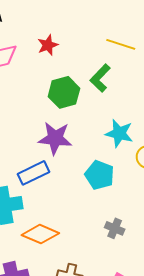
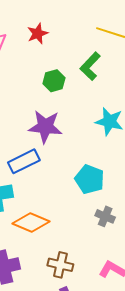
green hexagon: (64, 92) -> (54, 81), size x0.7
cyan pentagon: (99, 175) -> (90, 179), moved

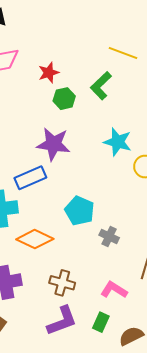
red star: (38, 34) -> (49, 73), moved
cyan pentagon: (90, 179) -> (80, 211), moved

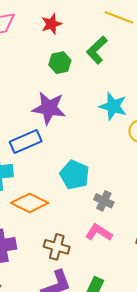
red star: (49, 73) -> (51, 24), moved
pink L-shape: (114, 290) -> (99, 233), moved

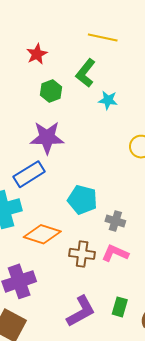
cyan star: (113, 106) -> (108, 100), moved, size x0.7
brown cross: (57, 247) -> (82, 254), moved

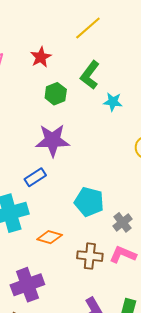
yellow line: (103, 37) -> (88, 28), moved, turned -52
blue rectangle: (29, 174) -> (35, 177), size x0.7
gray cross: (115, 221) -> (122, 222), turned 36
orange diamond: (42, 234) -> (50, 237), size x0.7

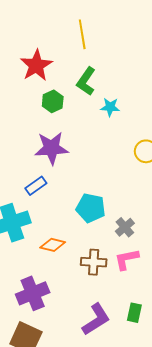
yellow line: (88, 28) -> (82, 34), turned -56
red star: (41, 57) -> (36, 65), size x1.5
pink L-shape: (123, 255) -> (127, 259), turned -32

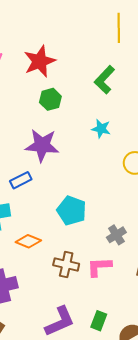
yellow line: (82, 34) -> (119, 28), moved
green L-shape: (86, 81) -> (104, 80), moved
cyan star: (110, 107) -> (101, 129), moved
gray cross: (125, 227) -> (116, 235), moved

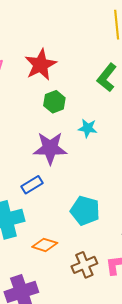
cyan star: (101, 129) -> (88, 128), moved
brown cross: (66, 264) -> (84, 265), turned -30

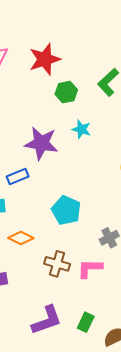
green hexagon: (54, 102) -> (66, 92), moved
brown cross: (84, 265) -> (57, 264), turned 30

